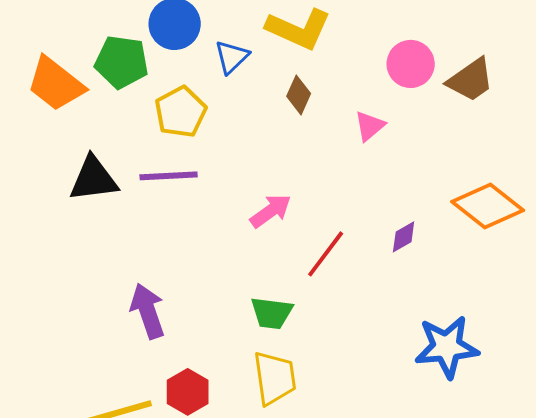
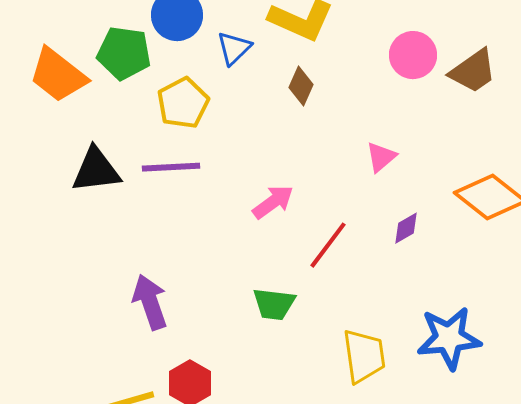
pink triangle: (370, 126) -> (381, 157), moved
yellow trapezoid: (275, 378) -> (364, 356), moved

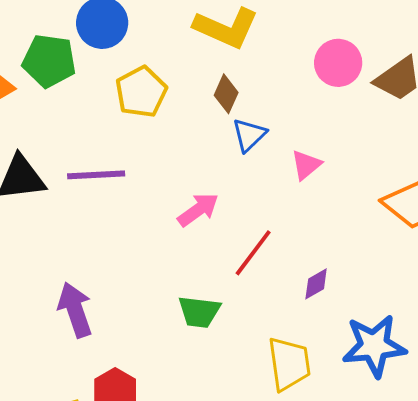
blue triangle: (234, 48) -> (249, 135), moved
yellow pentagon: (183, 103) -> (141, 92), moved
purple diamond: (406, 228) -> (316, 284), moved

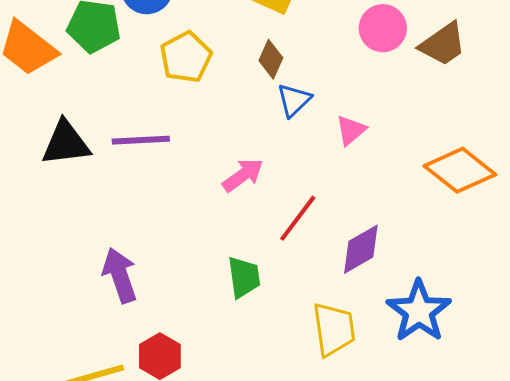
purple diamond: (316, 284) -> (361, 249), size x1.6
green trapezoid: (199, 312) -> (244, 277), turned -105
blue star: (374, 346) -> (419, 311), turned -30

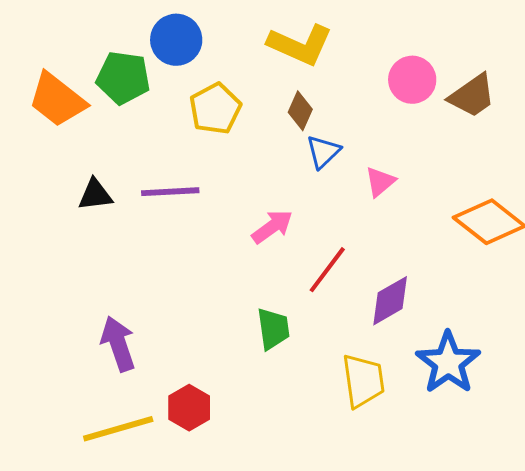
black triangle: (66, 143) -> (95, 195), size x0.7
purple arrow: (120, 275) -> (118, 344), moved

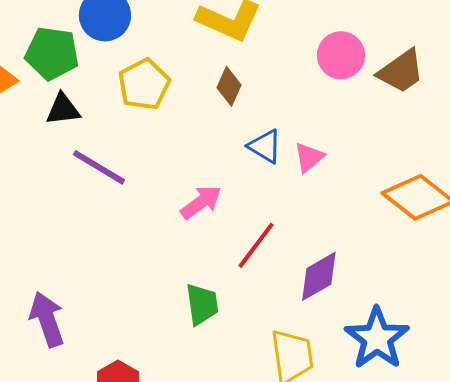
blue triangle: (323, 152) -> (265, 146), moved, turned -45
purple line: (170, 192) -> (99, 167), turned 34
black triangle: (95, 195) -> (63, 109), moved

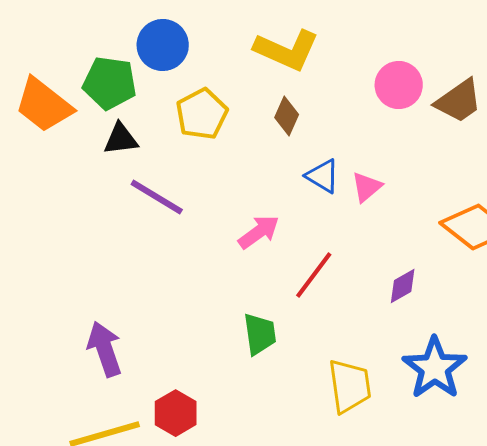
purple diamond: (319, 276) -> (403, 286), moved, size x0.7

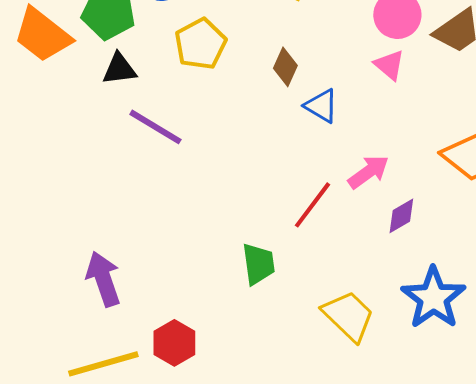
brown diamond: (287, 116) -> (285, 67), moved
pink triangle: (367, 187) -> (389, 65), moved, turned -40
pink arrow: (259, 232) -> (368, 172), moved
yellow trapezoid: (350, 386) -> (348, 316), turned -38

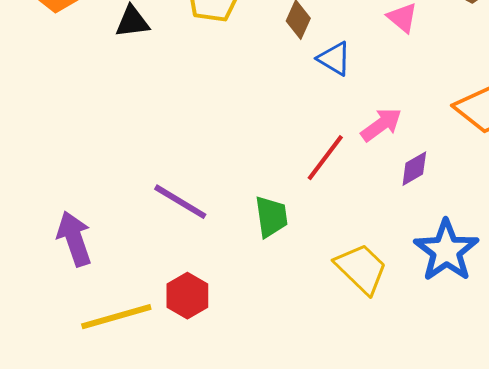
purple line: (155, 127) -> (180, 202), moved
purple arrow: (103, 279) -> (74, 239), moved

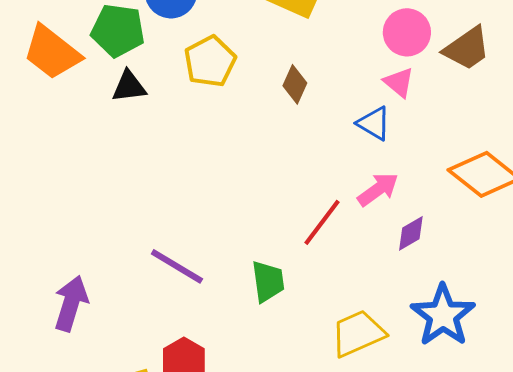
blue triangle: (334, 59) -> (374, 123), moved
purple arrow: (74, 239) -> (71, 303), turned 36
yellow trapezoid: (361, 269) -> (358, 333), turned -68

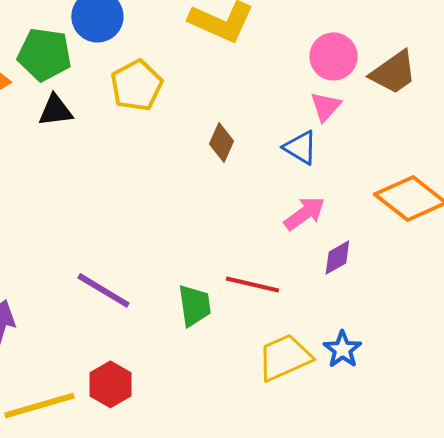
pink triangle: (399, 82) -> (325, 106), turned 32
brown diamond: (295, 84) -> (221, 142), moved
red line: (322, 222) -> (252, 284), moved, turned 66
blue star: (443, 315) -> (342, 349), moved, size x0.6

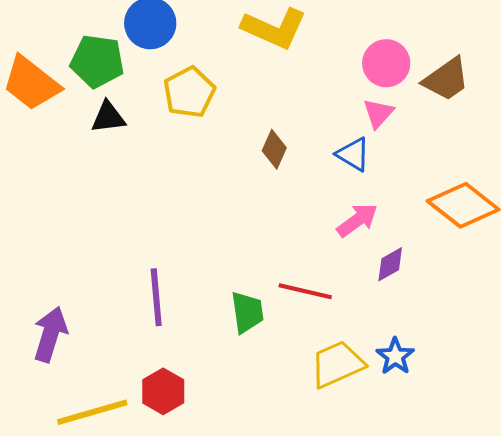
purple line: (103, 290) -> (156, 297), turned 54

